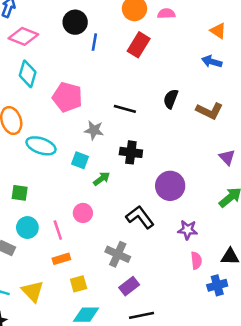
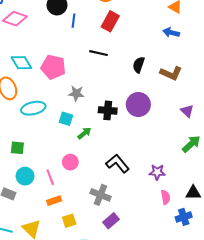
cyan diamond: (28, 74) -> (21, 63), moved, turned -45
black line: (125, 109) -> (98, 53), moved
cyan ellipse: (41, 146) -> (33, 108), turned -30
purple circle: (170, 186) -> (138, 105), moved

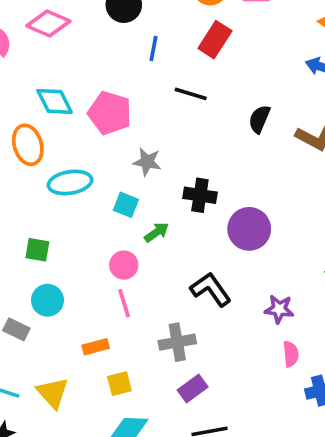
blue line: (74, 21) -> (154, 49), moved
purple circle: (138, 105) -> (249, 229), moved
pink circle: (70, 162) -> (124, 265), moved
pink line: (50, 177) -> (124, 303), moved
gray cross: (100, 195) -> (177, 342), turned -36

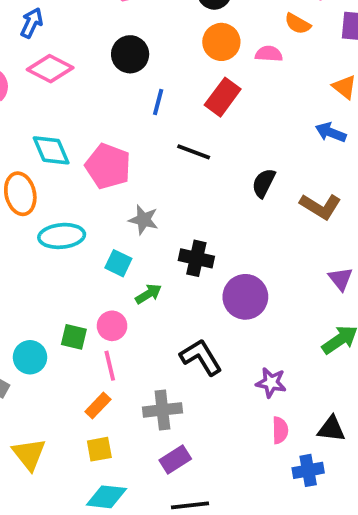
green square: (37, 250) -> (74, 337), moved
orange rectangle: (96, 347) -> (98, 406), moved, turned -35

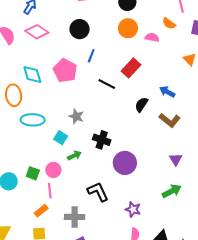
red rectangle: (223, 97) -> (131, 68), moved
blue arrow: (331, 132) -> (167, 92), moved
pink pentagon: (108, 166) -> (65, 71), moved

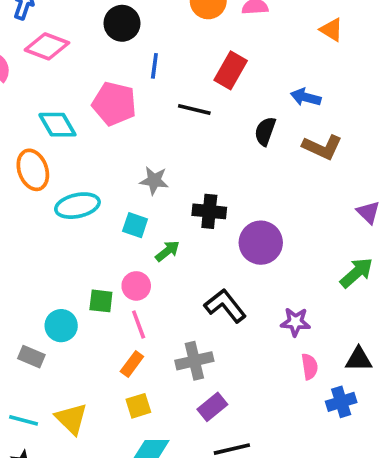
purple triangle: (176, 159) -> (368, 212), moved

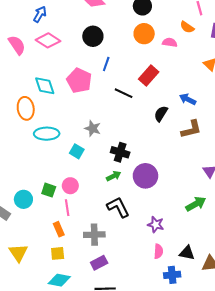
brown L-shape: (322, 147) -> (191, 129), turned -50
green arrow: (167, 251) -> (114, 176), moved
orange rectangle: (132, 364) -> (59, 229), turned -72

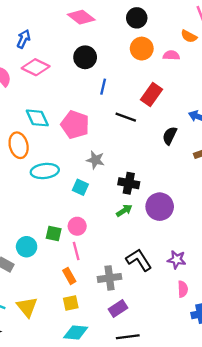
pink pentagon: (79, 81) -> (75, 125), moved
black L-shape: (118, 207) -> (139, 260), moved

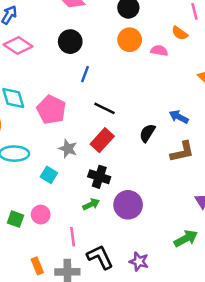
red rectangle: (152, 94) -> (102, 140), moved
pink line: (76, 251) -> (73, 237), moved
orange rectangle: (69, 276) -> (37, 266), moved

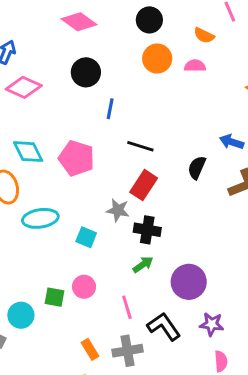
orange semicircle: (180, 33) -> (204, 35), moved
gray star: (68, 149) -> (118, 210), moved
purple circle: (128, 205) -> (189, 282), moved

